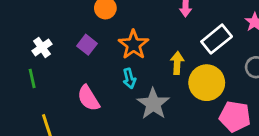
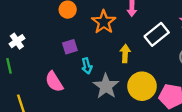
purple square: (87, 45) -> (70, 47), moved, turned 35
orange star: (134, 45) -> (104, 22), moved
yellow circle: (207, 83) -> (142, 86), moved

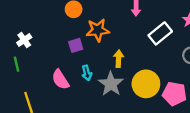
orange star: (104, 22) -> (98, 30), moved, turned 30
yellow arrow: (125, 54) -> (119, 59), moved
cyan arrow: (87, 66) -> (87, 73), moved

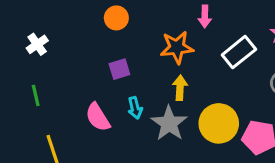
orange star: (98, 30) -> (177, 47), moved
white cross: (24, 40) -> (37, 44), moved

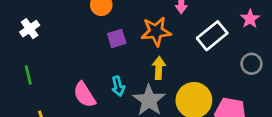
purple square: (119, 69) -> (117, 38), moved

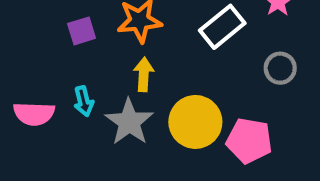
pink semicircle: (84, 95) -> (34, 114), turned -56

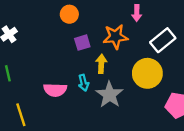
yellow arrow: (144, 74) -> (101, 64), moved
yellow circle: (195, 122) -> (147, 73), moved

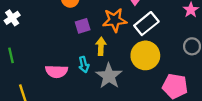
white rectangle: (163, 40) -> (146, 24), moved

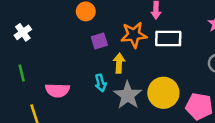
white rectangle: (146, 24) -> (168, 39), turned 40
yellow circle: (145, 55) -> (163, 93), moved
pink semicircle: (57, 71) -> (57, 90), moved

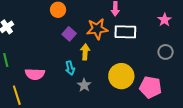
purple square: (99, 41) -> (69, 34), turned -32
gray star: (128, 95) -> (84, 85), moved, size x0.6

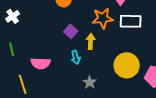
purple square: (69, 34) -> (71, 31), moved
gray star: (84, 85) -> (90, 82), moved

